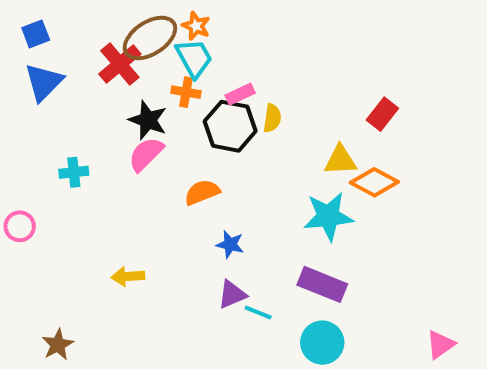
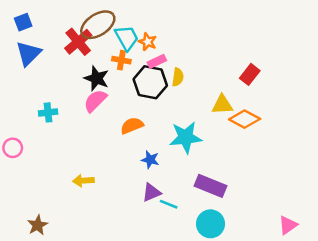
orange star: (196, 26) -> (148, 42), moved
cyan star: (328, 216) -> (186, 137), moved

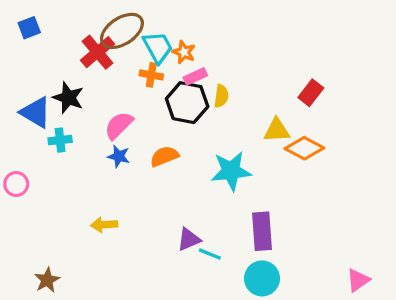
blue triangle: (28, 54) -> (36, 112), moved, turned -44
black star: (97, 78) -> (68, 98), moved
blue star: (150, 160) -> (119, 156), moved
purple rectangle: (211, 186) -> (262, 231), turned 64

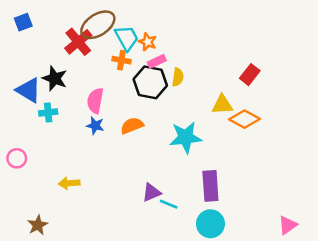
pink semicircle: (119, 125) -> (95, 101), turned -35
pink circle: (16, 184) -> (17, 158), moved
yellow arrow: (104, 225) -> (69, 183), moved

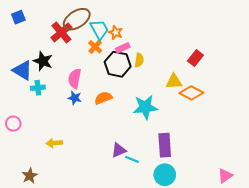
orange cross: (121, 60) -> (95, 47), turned 32

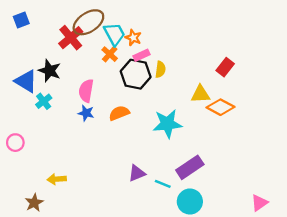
cyan cross: (38, 88) -> (44, 101), turned -32
yellow arrow: (54, 143) -> (57, 179), moved
purple rectangle: (165, 145) -> (190, 167), turned 60
cyan line: (132, 159) -> (163, 184), moved

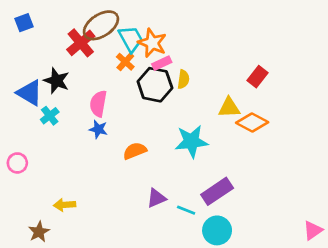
orange star: (133, 38) -> (152, 43), size x1.5
orange semicircle: (119, 113) -> (135, 151), moved
pink triangle: (259, 203) -> (313, 230), moved

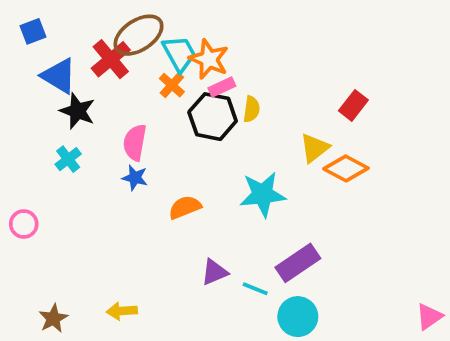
blue triangle: (29, 93) -> (59, 76), moved
yellow triangle: (229, 108) -> (314, 148), turned -35
yellow arrow: (65, 205) -> (122, 311), moved

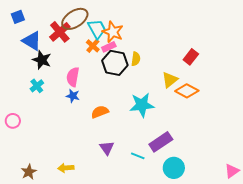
pink rectangle: (222, 87) -> (109, 47), moved
purple triangle: (214, 272) -> (107, 148), moved, turned -42
cyan circle: (298, 317) -> (174, 168), moved

